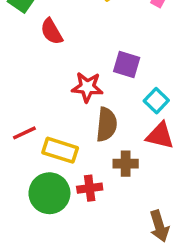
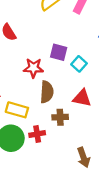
cyan square: (156, 101) -> (79, 64), moved

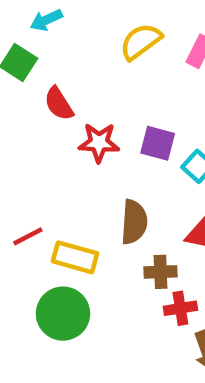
red star: (33, 68) -> (99, 143), moved
red cross: (37, 134) -> (180, 308), moved

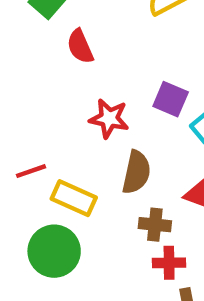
red star: (99, 143) -> (109, 118), moved

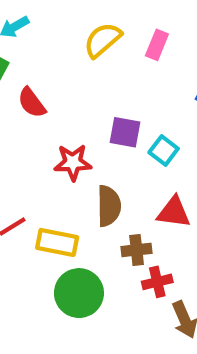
green circle: (54, 251) -> (79, 293), moved

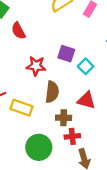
green circle: (79, 293) -> (39, 147), moved

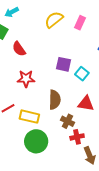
red star: (36, 66) -> (26, 79), moved
brown cross: (64, 118) -> (67, 121), turned 32
green circle: (39, 147) -> (36, 141), moved

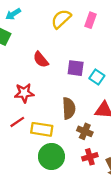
red semicircle: (19, 49) -> (41, 60), moved
red star: (26, 79) -> (24, 93), moved
red cross: (77, 137) -> (90, 157), moved

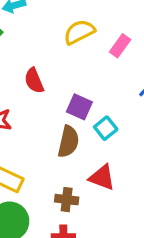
brown semicircle: (69, 108) -> (68, 142), moved
brown cross: (85, 131) -> (67, 200), turned -32

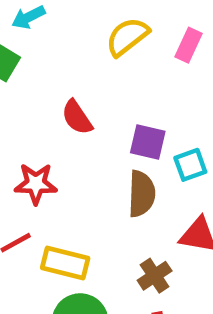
cyan square: (106, 128) -> (190, 165), turned 30
brown cross: (67, 200) -> (155, 276), turned -30

